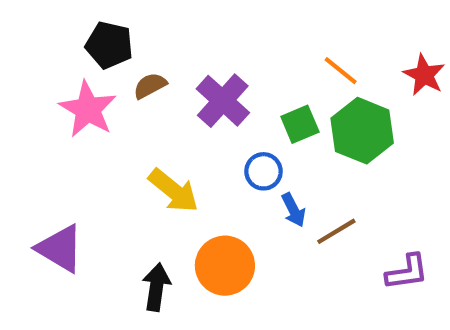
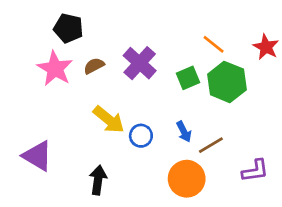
brown semicircle: (150, 86) -> (94, 66), moved
blue circle: (263, 171) -> (141, 136), moved
orange circle: (225, 266) -> (187, 179), moved

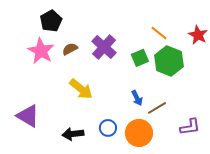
black pentagon: (68, 28) -> (51, 21), turned 30
blue circle: (141, 136) -> (108, 128), moved
black arrow: (98, 180) -> (73, 134), turned -105

